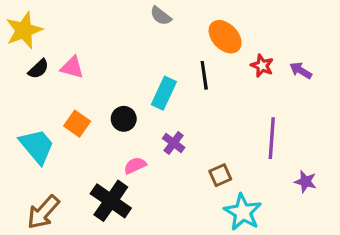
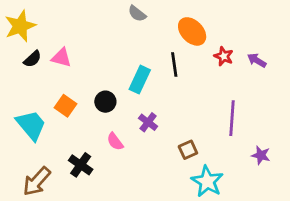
pink semicircle: (135, 165) -> (115, 141), turned -102
black cross: (111, 201) -> (81, 165), moved, size x0.7

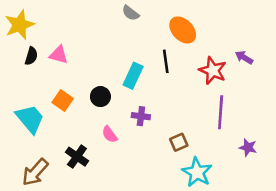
red star: (224, 56) -> (213, 70), moved, size x1.5
black semicircle: (33, 59) -> (31, 56), turned -30
purple cross: (148, 122) -> (141, 116), turned -30

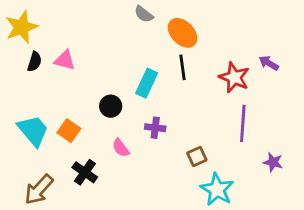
orange ellipse: (183, 30) -> (183, 33), moved
orange square: (63, 100) -> (69, 131), moved

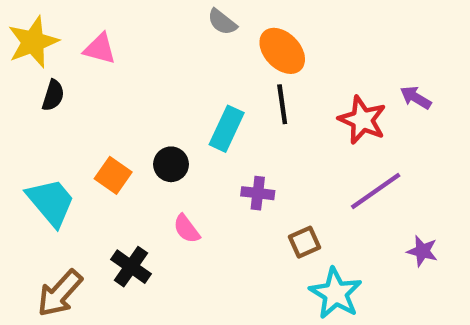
pink triangle: (65, 60) -> (100, 49), moved
purple line: (243, 123) -> (376, 191), turned 51
purple cross: (155, 128) -> (258, 193), moved
orange square: (69, 131) -> (113, 175), moved

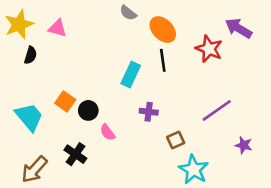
purple arrow: (416, 98) -> (239, 28), moved, size x1.5
red star: (362, 120) -> (209, 49), moved
black circle: (171, 164) -> (88, 110), moved

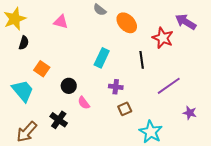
pink triangle: (57, 28) -> (61, 22), moved
black line: (163, 60) -> (142, 60), moved
orange square: (65, 101) -> (42, 69), moved
brown square: (176, 140) -> (125, 109), moved

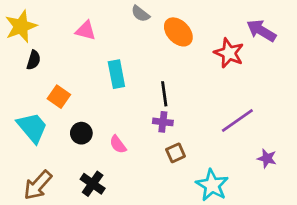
cyan rectangle: (102, 58) -> (116, 74), moved, turned -36
black line: (142, 60) -> (164, 94), moved
black circle: (69, 86) -> (81, 133), moved
black cross: (59, 120) -> (93, 184), moved

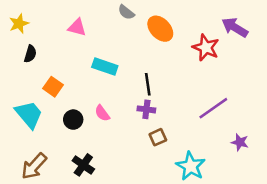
yellow star: (21, 26) -> (19, 24), size x0.7
cyan rectangle: (116, 74) -> (105, 67), turned -60
pink semicircle: (118, 144) -> (102, 113), moved

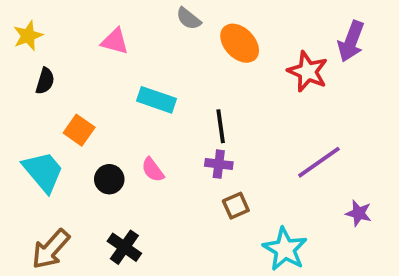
purple arrow: (235, 27) -> (351, 41), turned -100

